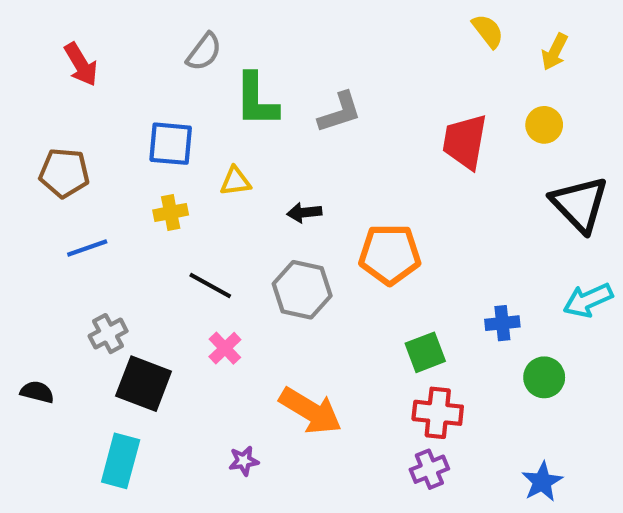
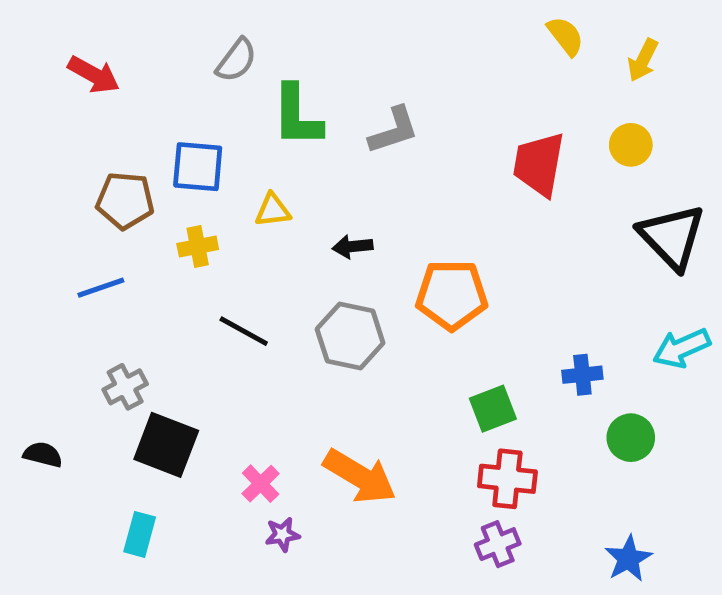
red arrow: (81, 64) -> (94, 75), turned -30
brown pentagon: (64, 173) -> (125, 201), moved
pink cross: (225, 348) -> (261, 484), moved
cyan rectangle: (121, 461) -> (140, 534), size x0.7

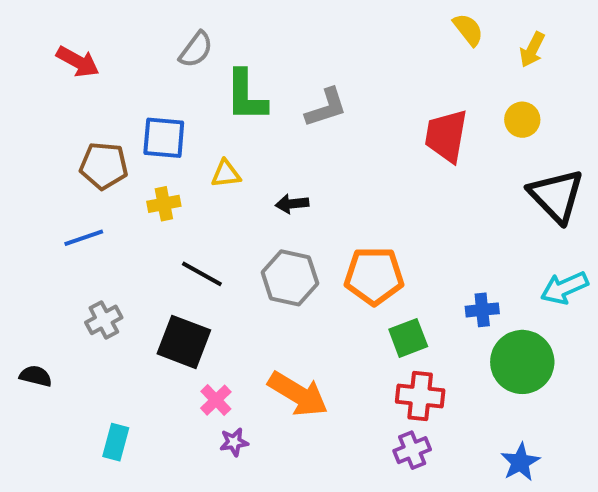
orange pentagon: (452, 295) -> (374, 276), moved
green circle: (631, 438) -> (522, 362), size x1.6
black square: (166, 445) -> (184, 342), moved

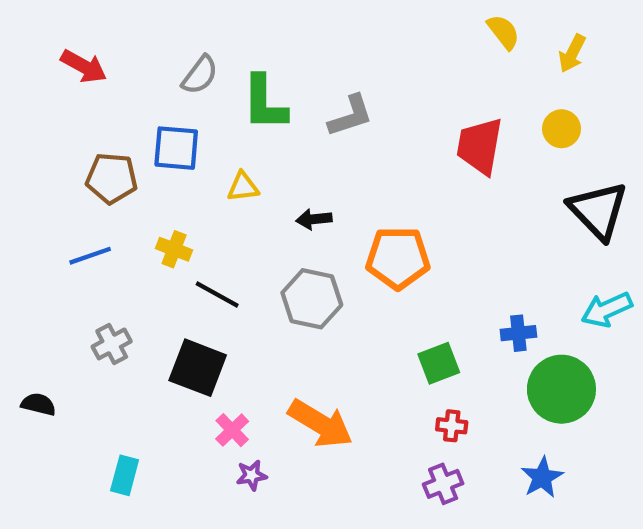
gray semicircle: (196, 50) -> (200, 75), moved
yellow cross: (164, 204) -> (174, 249), moved, turned 32
orange pentagon: (374, 276) -> (398, 258), moved
red cross: (420, 396) -> (452, 426), size x0.6
blue star: (520, 462) -> (542, 477), moved

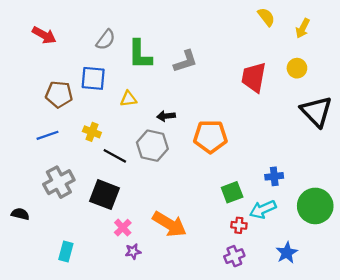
gray hexagon: (312, 299) -> (152, 146), moved
cyan arrow: (607, 310) -> (263, 209), moved
gray cross: (112, 344) -> (59, 182), size x1.5
green circle: (561, 389) -> (315, 206), moved

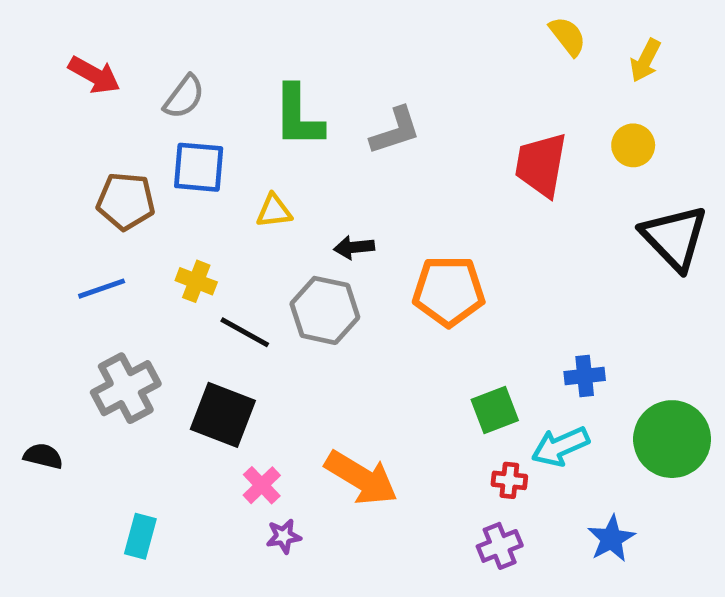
gray semicircle: (106, 40) -> (184, 97), moved

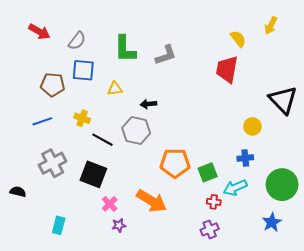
yellow semicircle: (568, 36) -> (238, 39), moved
yellow circle: (633, 145) -> (252, 126), moved
orange pentagon: (449, 291) -> (175, 163), moved
blue star: (611, 539) -> (272, 222), moved

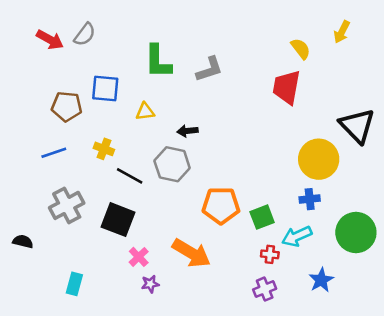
gray semicircle: (77, 41) -> (85, 34), moved
yellow circle: (252, 126) -> (319, 159), size x1.8
blue star: (272, 222) -> (321, 280), moved

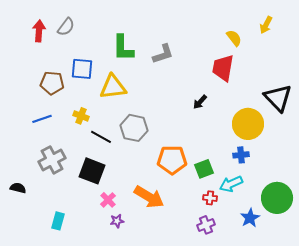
red arrow: (50, 40) -> (39, 31), turned -115
yellow triangle: (145, 112) -> (113, 87), size x1.8
black arrow: (188, 131) -> (200, 102), moved, turned -42
green circle: (356, 232) -> (277, 198), moved

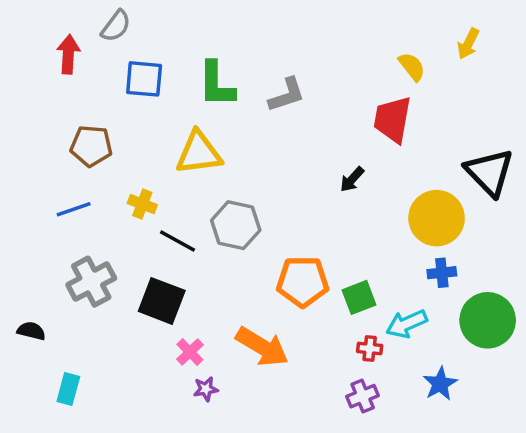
gray semicircle: (66, 27) -> (116, 26), moved
blue square: (82, 69) -> (144, 79), moved
blue cross: (241, 155) -> (442, 273), moved
green circle: (277, 198) -> (488, 320), moved
cyan rectangle: (58, 221) -> (68, 389), moved

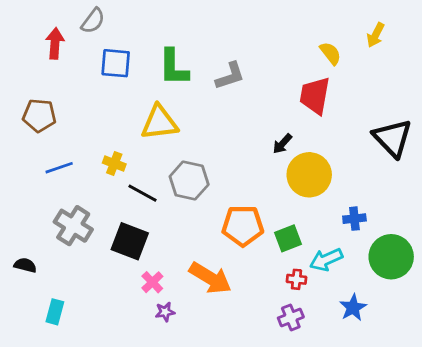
brown pentagon: (91, 146) -> (39, 115), moved
yellow circle: (437, 218) -> (309, 175), moved
gray cross: (91, 282) -> (73, 226), turned -30

